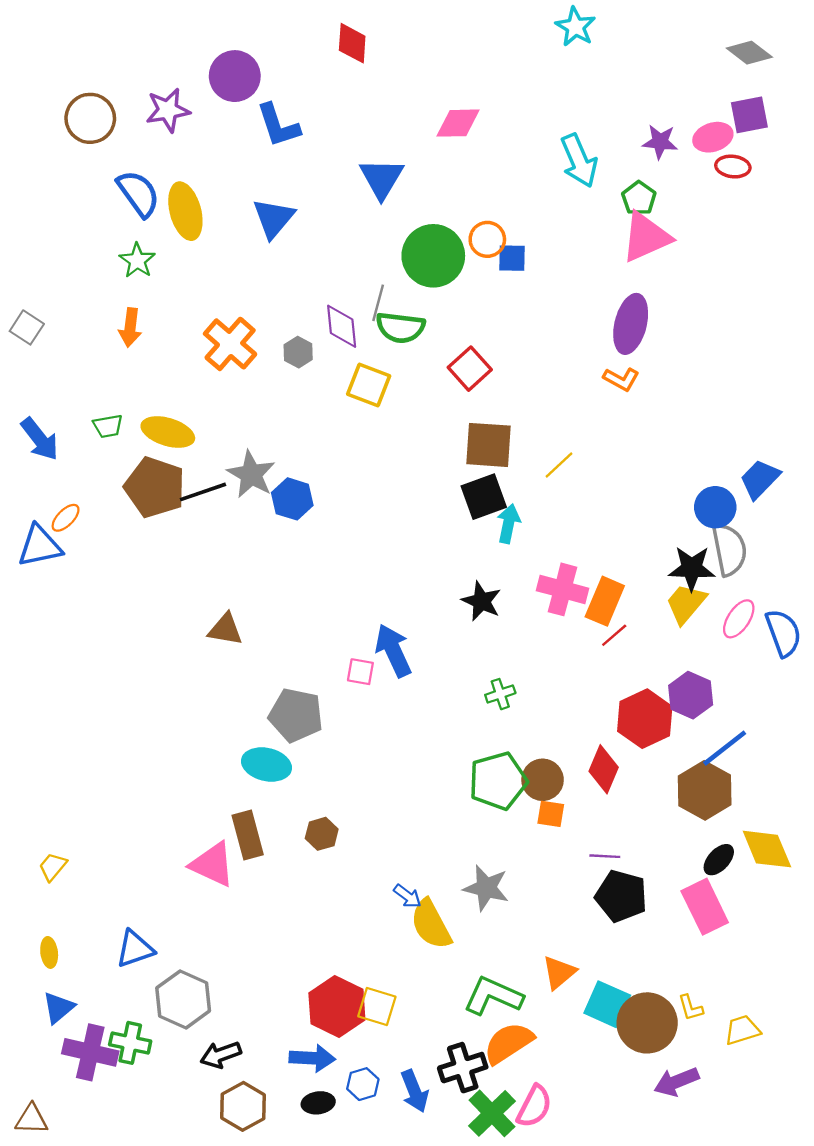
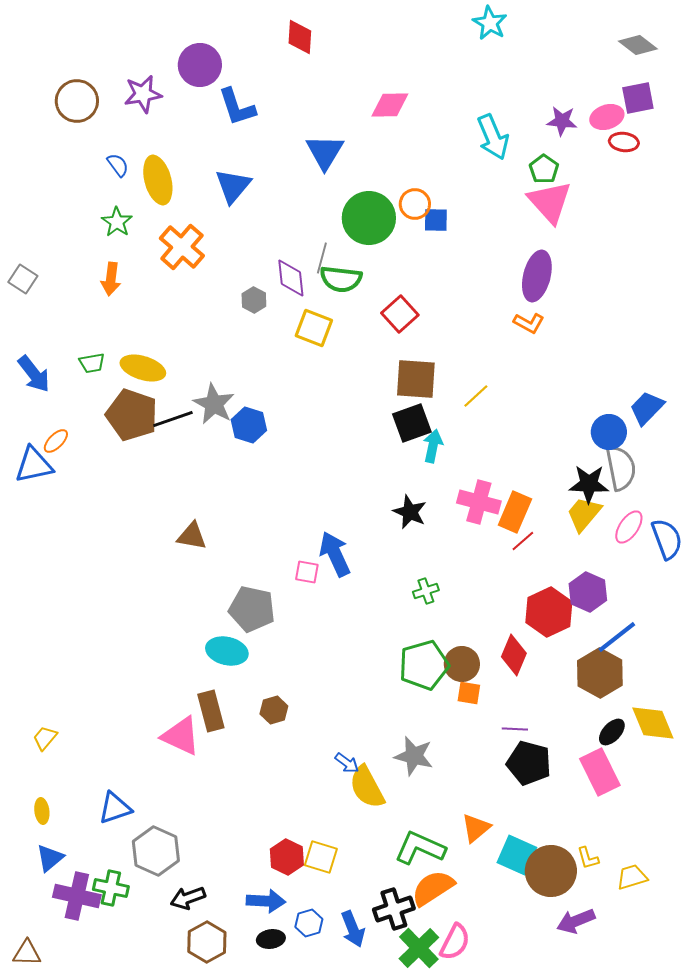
blue semicircle: (138, 194) -> (118, 165), size x0.6
pink triangle: (646, 237) -> (550, 202), turned -48
orange cross: (230, 344) -> (182, 247), moved
red hexagon: (337, 1007) -> (287, 857), size x0.7

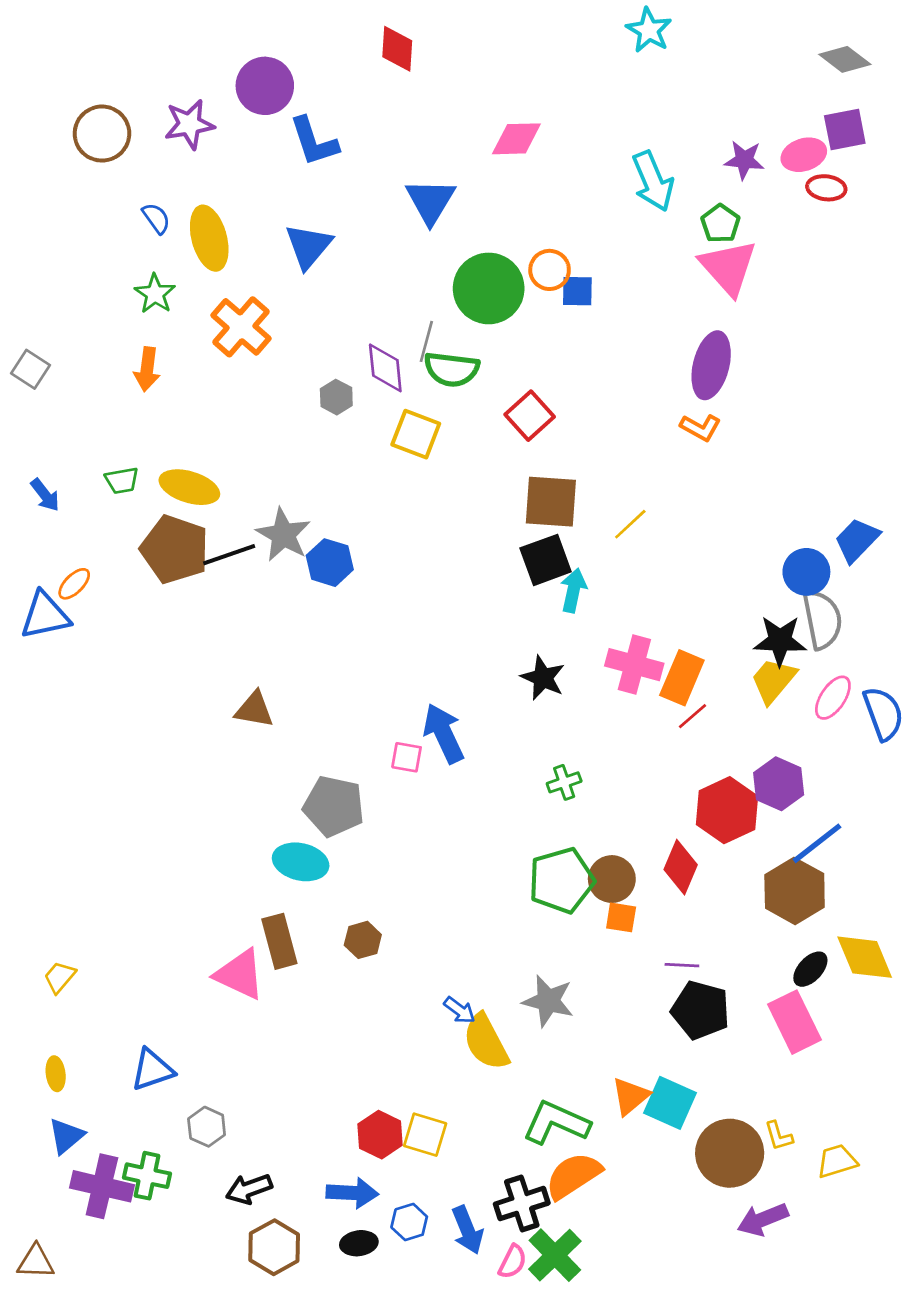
blue arrow: (34, 374) -> (45, 495), size x0.7
gray hexagon: (156, 851) -> (207, 1127), size x0.6
cyan square: (517, 855) -> (670, 1103), moved
pink semicircle: (455, 942) -> (512, 1262), moved, size x0.7

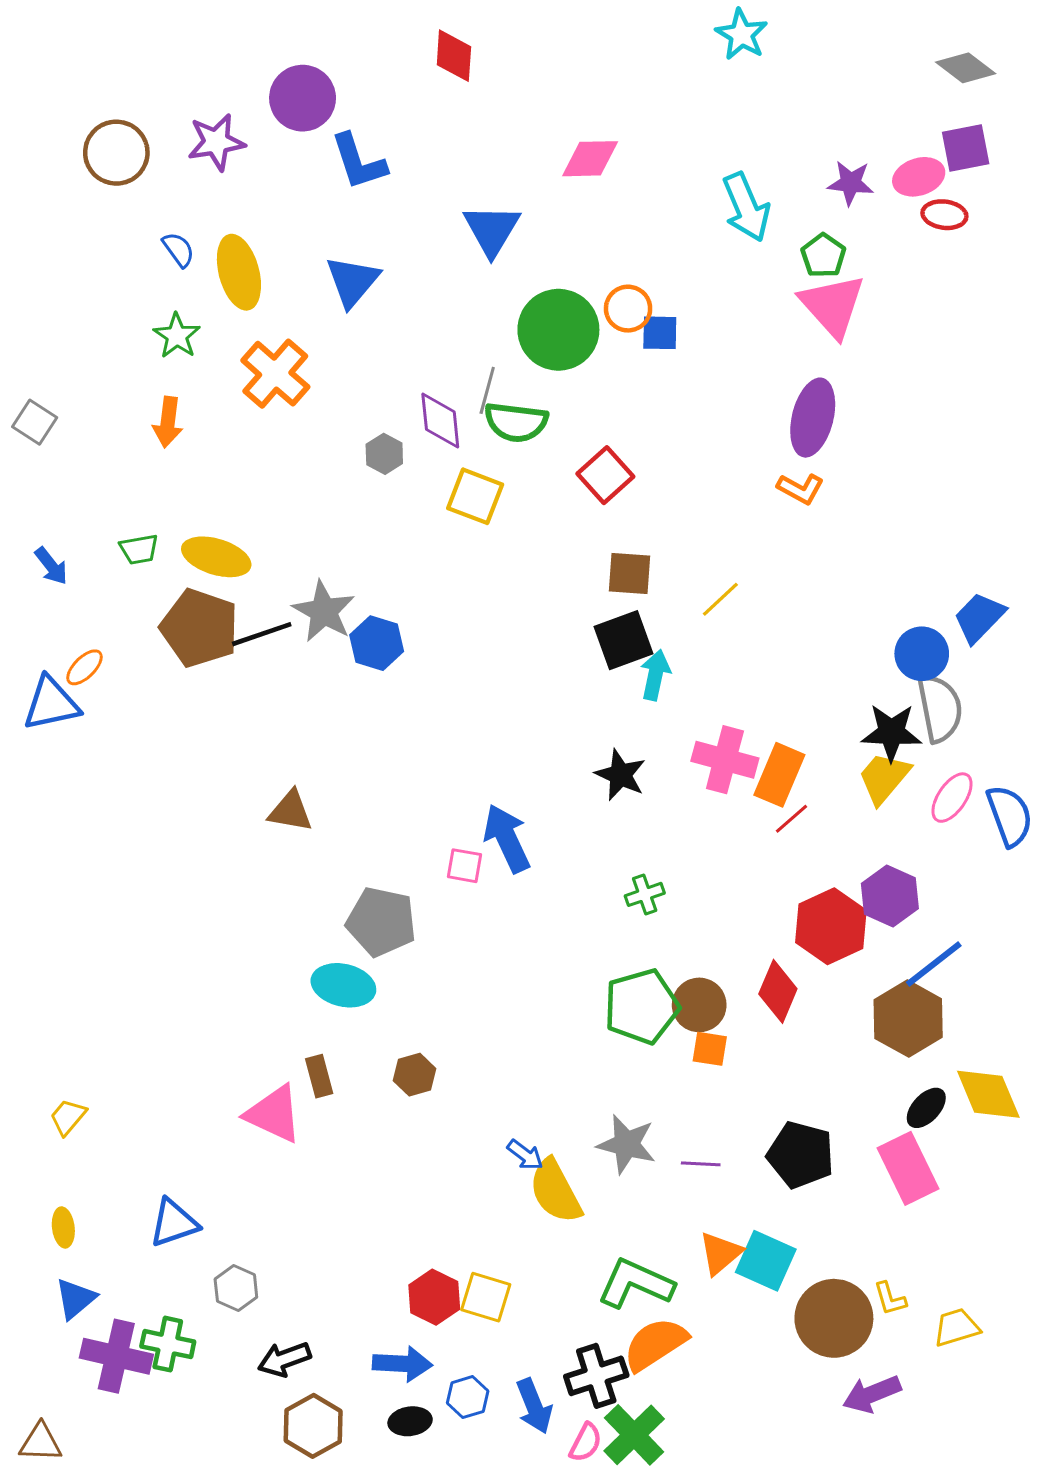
brown square: (551, 502) -> (630, 573), size x0.7
brown rectangle: (279, 941) -> (319, 1076), size x0.7
purple line: (682, 965) -> (701, 1164), moved

